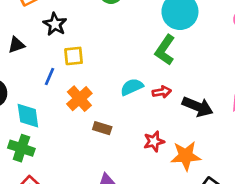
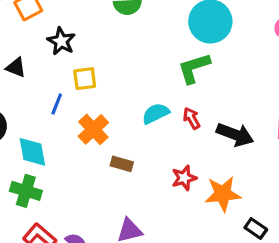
black triangle: (16, 45) -> (16, 67), turned 42
green L-shape: (165, 50) -> (194, 68), turned 40
red arrow: (162, 92) -> (192, 118), turned -108

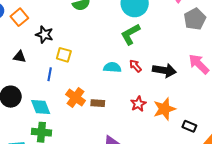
yellow square: (85, 79) -> (64, 55), turned 35
cyan semicircle: (156, 113) -> (112, 67), turned 42
orange cross: (93, 129) -> (76, 97), moved

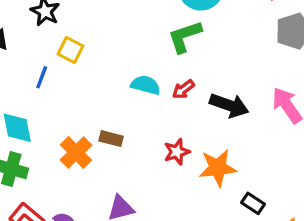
red arrow: (135, 66) -> (183, 89), turned -96
orange cross: (76, 97) -> (76, 152), moved

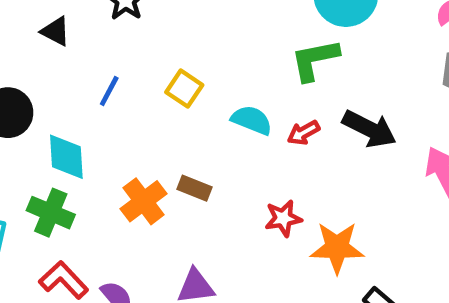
yellow square: (70, 50) -> (184, 89), moved
black arrow: (229, 105) -> (369, 129), moved

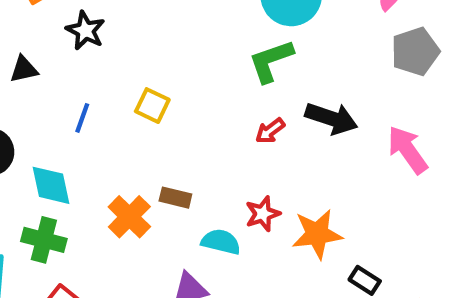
black triangle: (55, 31) -> (24, 69), turned -32
cyan semicircle: (252, 120) -> (221, 242), moved

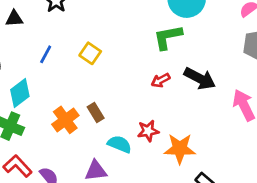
cyan diamond: (51, 185) -> (20, 93), turned 56
brown rectangle: (175, 198) -> (96, 112), turned 36

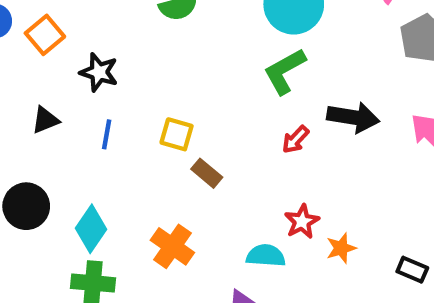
blue line: (46, 54) -> (107, 134), moved
brown rectangle: (96, 112) -> (207, 173), moved
orange star: (180, 149) -> (341, 248), moved, size x0.6

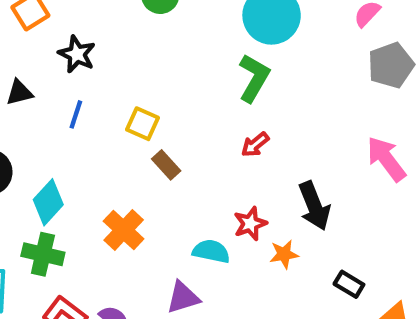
green L-shape: (285, 71) -> (254, 78), turned 141
black arrow: (353, 117) -> (314, 206), moved, turned 51

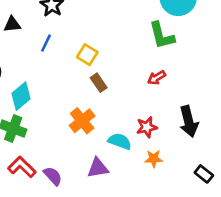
green L-shape: (254, 78) -> (162, 36), turned 128
orange cross: (124, 230) -> (82, 121), moved
orange star: (284, 254) -> (154, 159), moved

